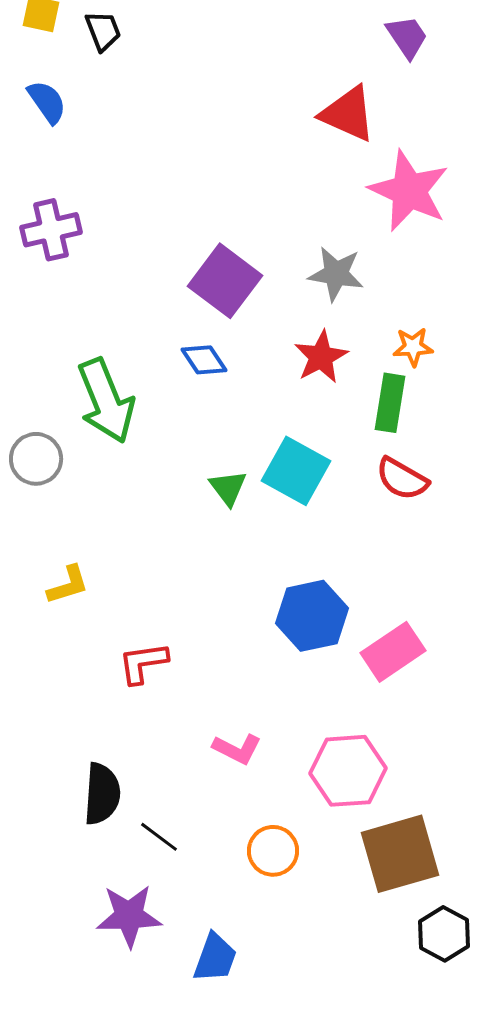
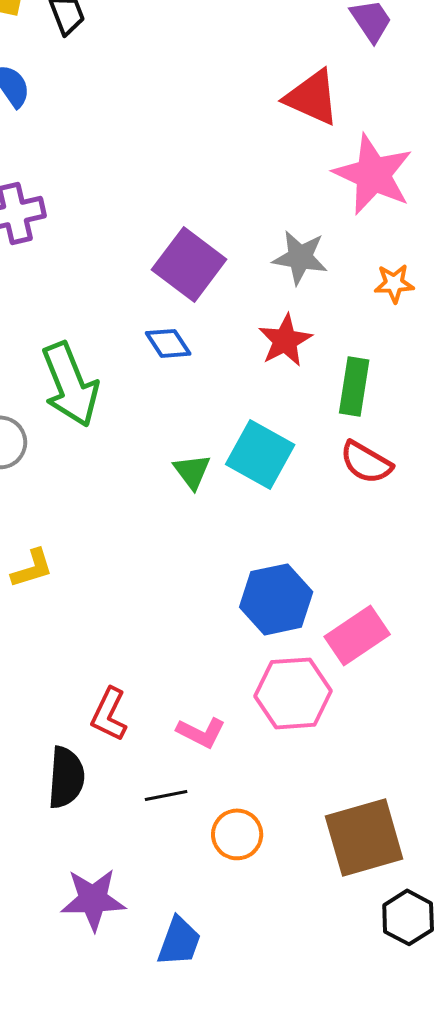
orange star: (413, 347) -> (394, 283), moved
red L-shape: (143, 663) -> (109, 714), moved, turned -56
pink hexagon: (348, 771) -> (293, 693), moved
black line: (159, 837) -> (166, 795), moved, turned -48

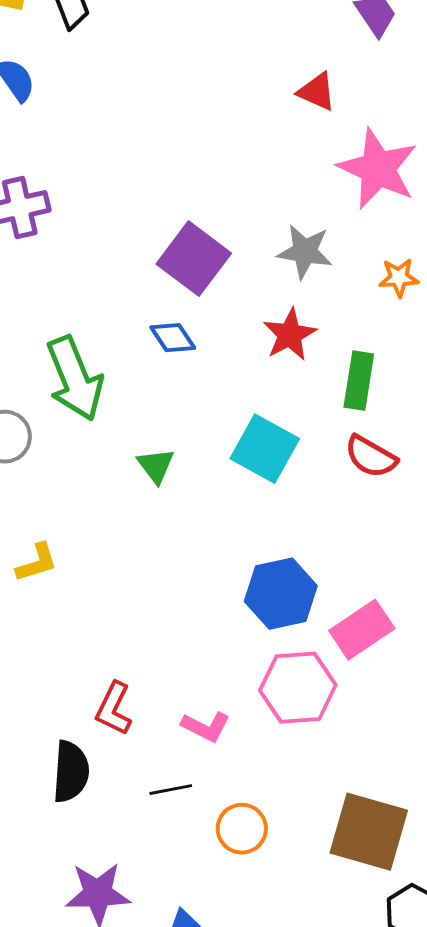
red triangle: (312, 97) -> (317, 92), size x0.7
green triangle: (192, 471) -> (156, 466), moved
brown square: (364, 837) -> (369, 832), turned 32

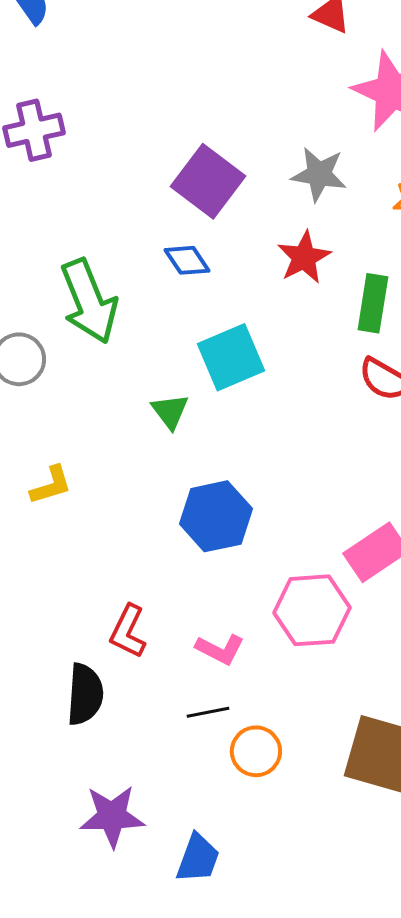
cyan square: (265, 449) -> (231, 357), moved, turned 38
green triangle: (156, 466) -> (170, 411), moved
blue hexagon: (281, 594) -> (216, 516), moved
black line: (171, 790) -> (208, 712), moved

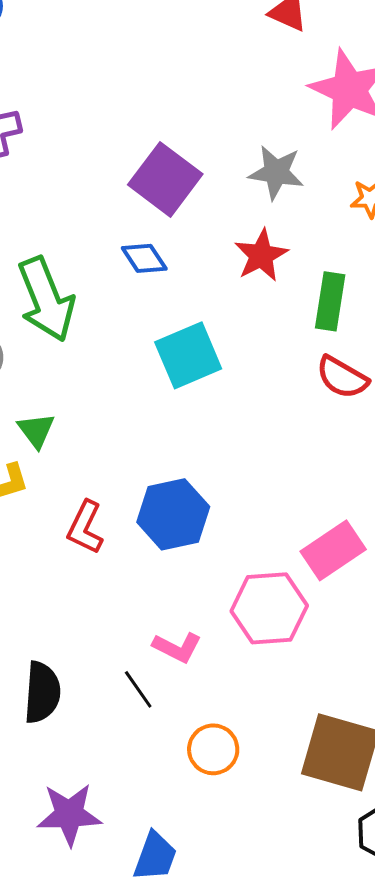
green triangle: (170, 411) -> (36, 430), moved
red L-shape: (128, 631) -> (85, 527), moved
black line: (208, 712) -> (138, 689), moved, turned 66

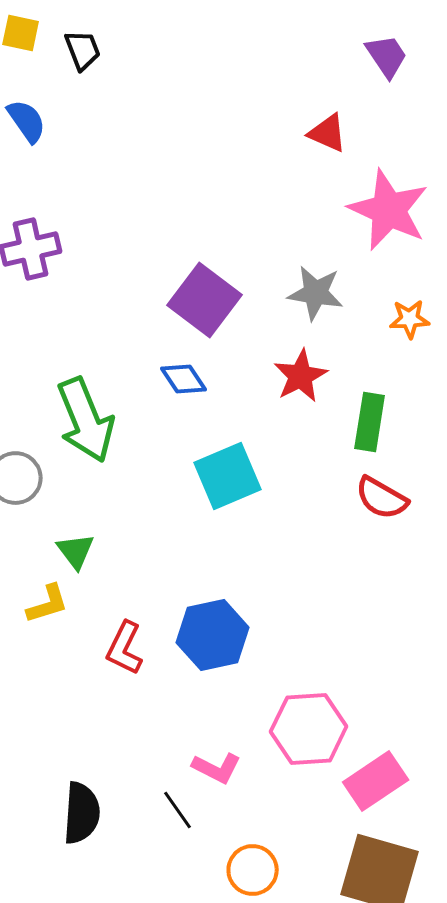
pink rectangle: (333, 550) -> (376, 781), moved

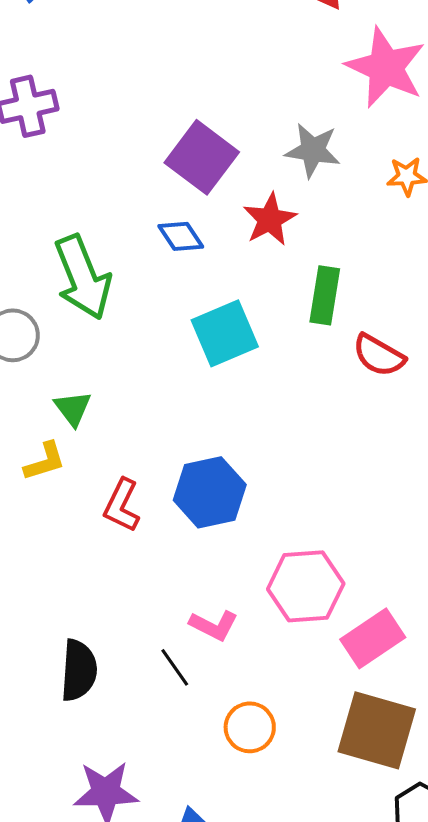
red star: (301, 376) -> (270, 219), moved
green rectangle: (370, 422) -> (325, 295), moved

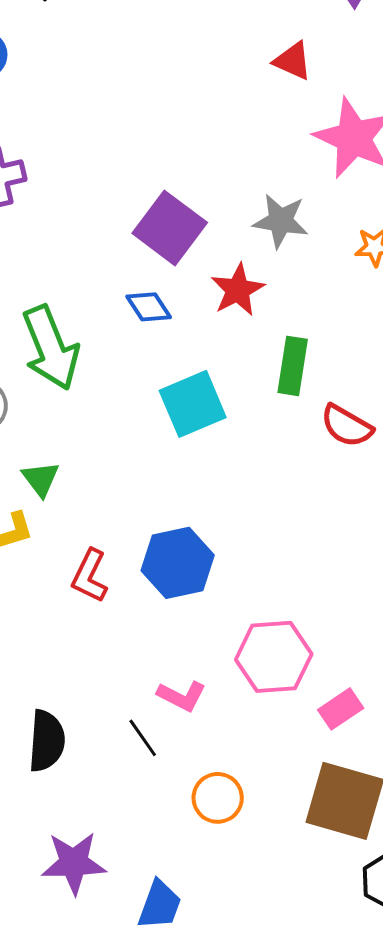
pink rectangle: (373, 638) -> (341, 709), size x0.7

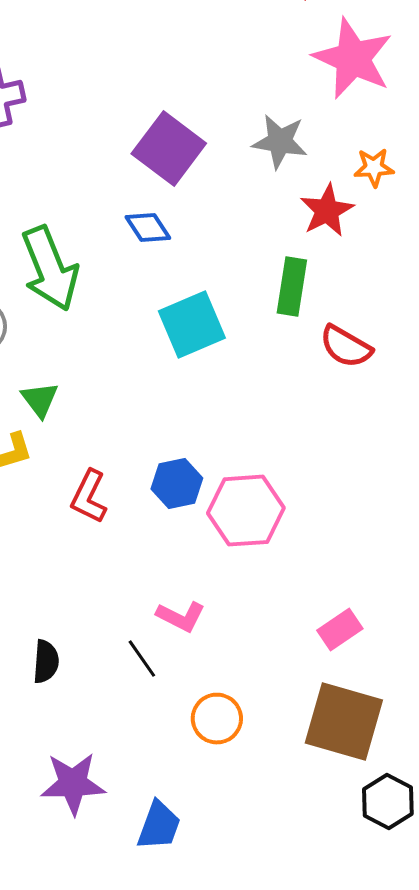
red star: (238, 290) -> (327, 211), moved
blue hexagon: (178, 563) -> (177, 484), size x0.7
pink hexagon: (274, 657) -> (246, 511), moved
black semicircle: (47, 741) -> (46, 662), size x0.7

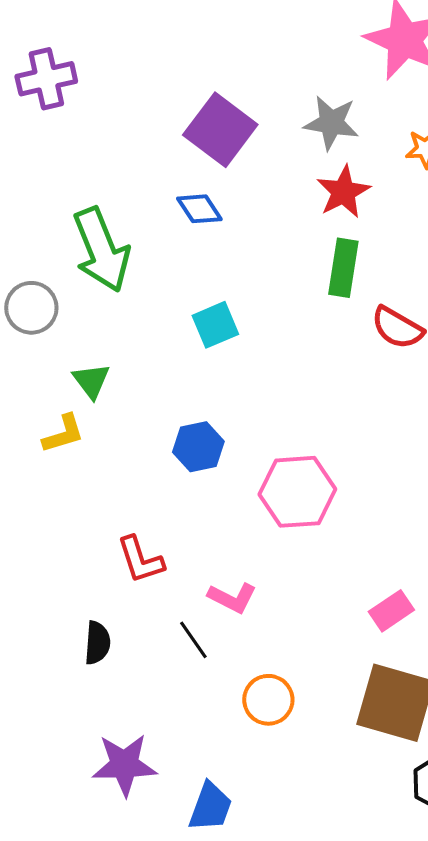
red star: (327, 211) -> (343, 192), moved
cyan square: (192, 325) -> (215, 325), moved, size x0.7
blue hexagon: (177, 484) -> (198, 447), moved
red L-shape: (89, 497) -> (140, 560), moved, turned -44

